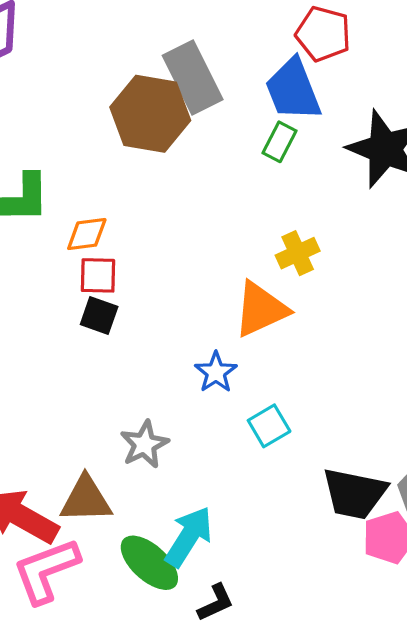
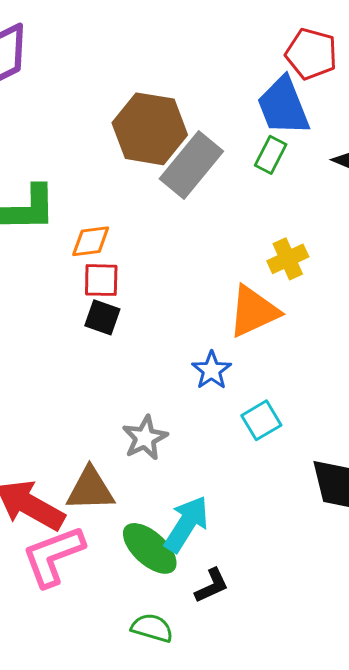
gray rectangle: (193, 78) -> (191, 165), moved, turned 66

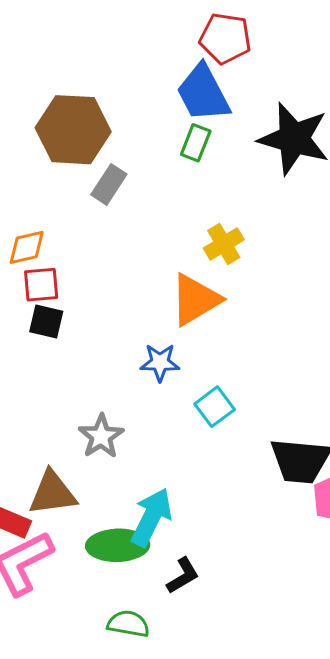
gray rectangle: (191, 165) -> (109, 184), moved, size x0.6
blue star: (212, 370) -> (160, 362), turned -30
green ellipse: (150, 548) -> (118, 545), turned -38

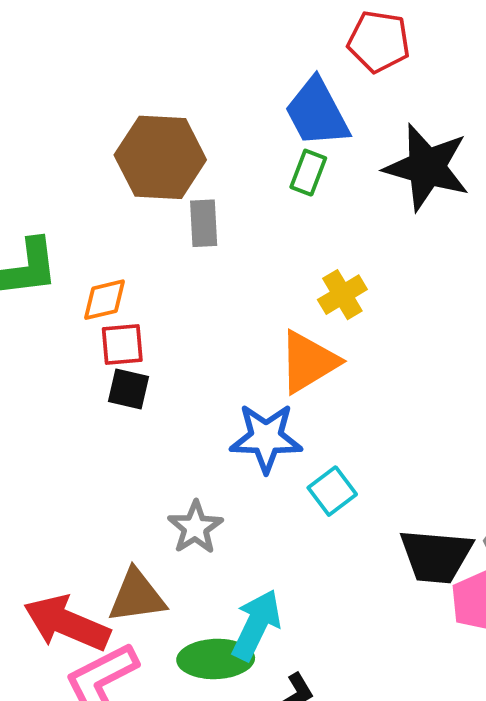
red pentagon: (225, 38) -> (379, 41), moved
gray rectangle: (109, 184) -> (204, 223), turned -36
blue star: (160, 362) -> (266, 438), size x1.5

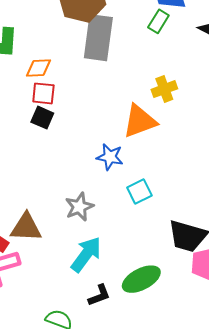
gray rectangle: (204, 223) -> (98, 38), size x1.8
blue star: (266, 438) -> (110, 157), size x0.7
gray star: (195, 527) -> (79, 207), moved
green ellipse: (216, 659) -> (141, 279), moved, turned -36

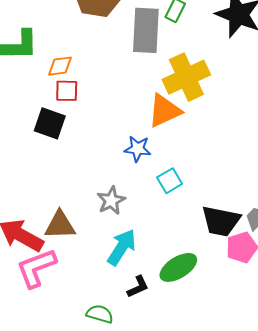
gray rectangle: (98, 38) -> (146, 30), moved
yellow cross: (164, 89) -> (186, 77), size x1.8
black square: (42, 118) -> (50, 123), moved, size x1.4

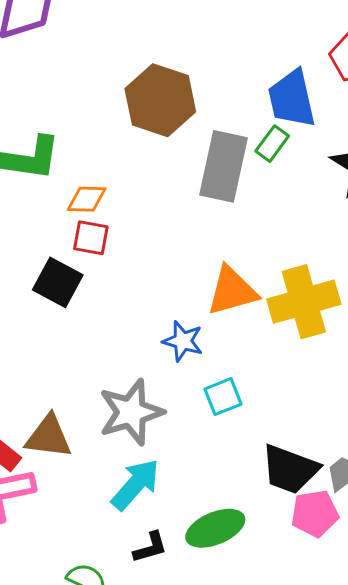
yellow cross: (186, 77) -> (304, 302), moved
gray star: (111, 201) -> (131, 412), size x1.5

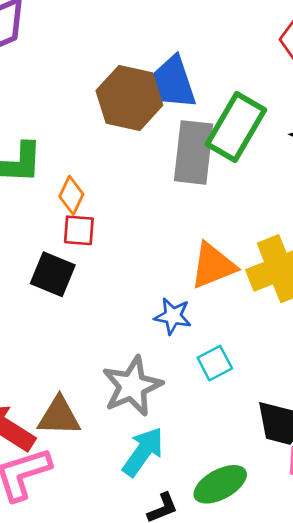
blue trapezoid: (292, 99) -> (173, 82), moved
green rectangle: (272, 144) -> (236, 127), size x2.0
orange diamond: (87, 199) -> (71, 195), turned -60

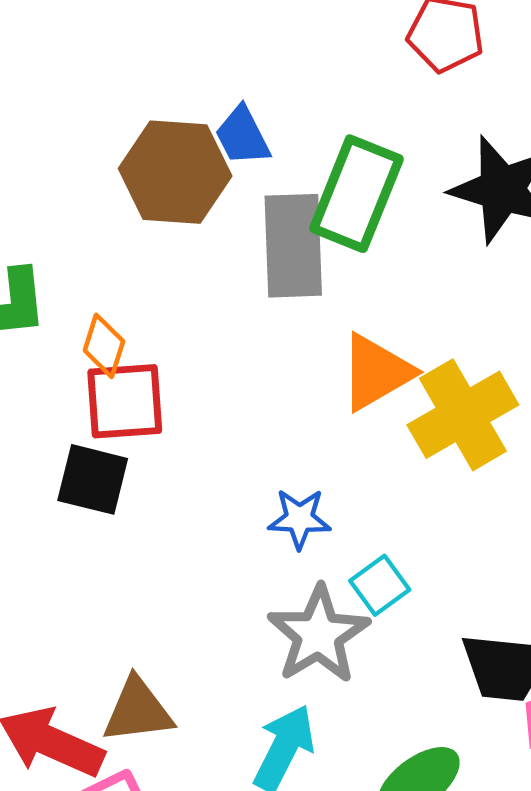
blue trapezoid: (173, 82) -> (242, 136), size x0.7
red square: (79, 230) -> (125, 401), size x1.5
orange triangle: (213, 266) -> (376, 372), moved
gray star: (132, 386) -> (319, 635), moved

